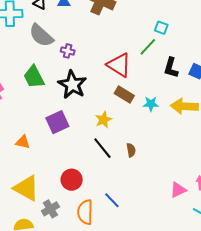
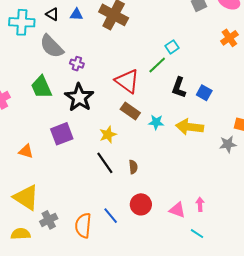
cyan square: (161, 28) -> (172, 47), turned 32
red circle: (72, 180) -> (141, 204), moved
pink triangle: (178, 190) -> (177, 210), turned 42

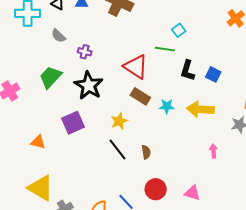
gray semicircle: (52, 46) -> (58, 36), size x0.6
green line: (157, 65) -> (165, 49), turned 54
green trapezoid: (41, 87) -> (50, 77), turned 70
pink arrow: (200, 204) -> (213, 151), moved

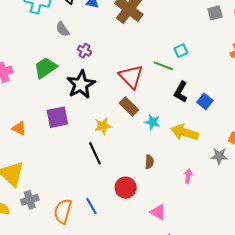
brown semicircle: (146, 152) -> (149, 162), moved
red circle: (156, 189) -> (126, 188), moved

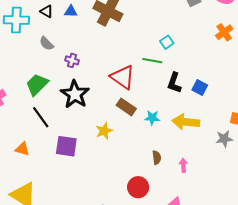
purple square: (57, 117) -> (66, 146), moved, turned 30
black line: (95, 153) -> (41, 117), moved
pink arrow: (188, 176) -> (183, 165), moved

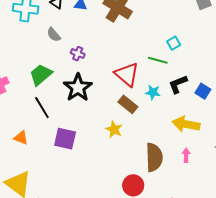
black L-shape: (174, 83) -> (178, 84), turned 45
cyan star: (152, 118) -> (153, 92), moved
yellow star: (104, 131) -> (114, 129), moved, turned -30
brown semicircle: (157, 158) -> (154, 157), size x2.0
pink arrow: (183, 165) -> (186, 155), moved

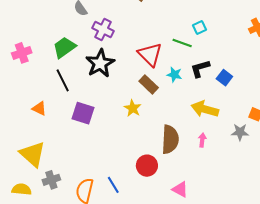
purple cross: (78, 54) -> (103, 30), size x1.5

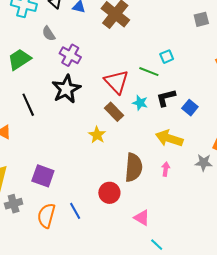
green trapezoid: (64, 47) -> (19, 59), moved
purple square: (83, 113) -> (43, 176), moved

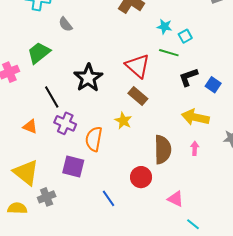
purple cross: (70, 55) -> (65, 123), moved
cyan star: (140, 103) -> (164, 27), moved
orange semicircle: (46, 216) -> (94, 139), moved

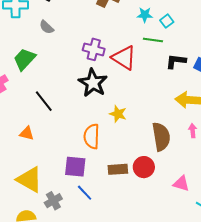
black L-shape: (188, 77) -> (176, 61), turned 35
black star: (88, 78) -> (93, 83), moved
brown rectangle: (138, 96) -> (118, 169), moved, turned -36
purple cross: (65, 123) -> (94, 49), moved
blue line: (109, 198) -> (85, 193), moved

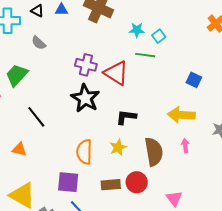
black L-shape: (176, 61) -> (126, 117), moved
yellow star: (118, 114) -> (118, 147), moved, turned 30
pink triangle: (181, 184) -> (174, 198), turned 36

